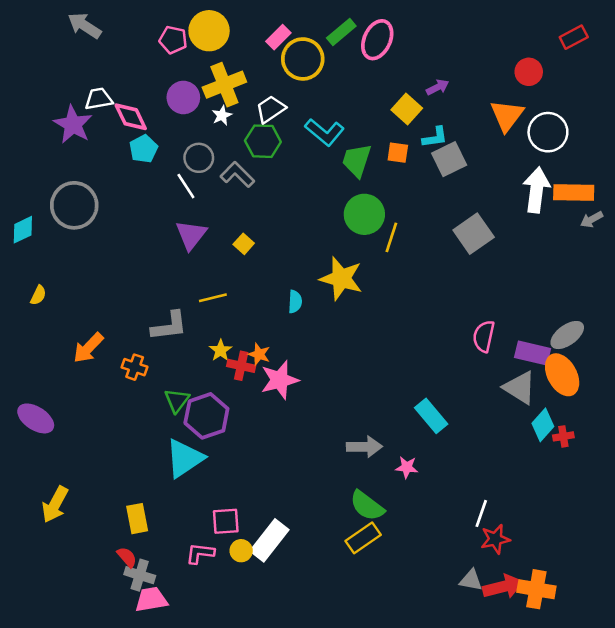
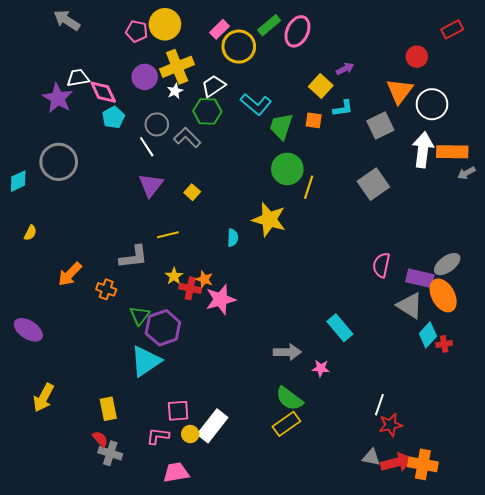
gray square: (449, 159) -> (380, 125), moved
pink trapezoid: (151, 599) -> (176, 472), moved

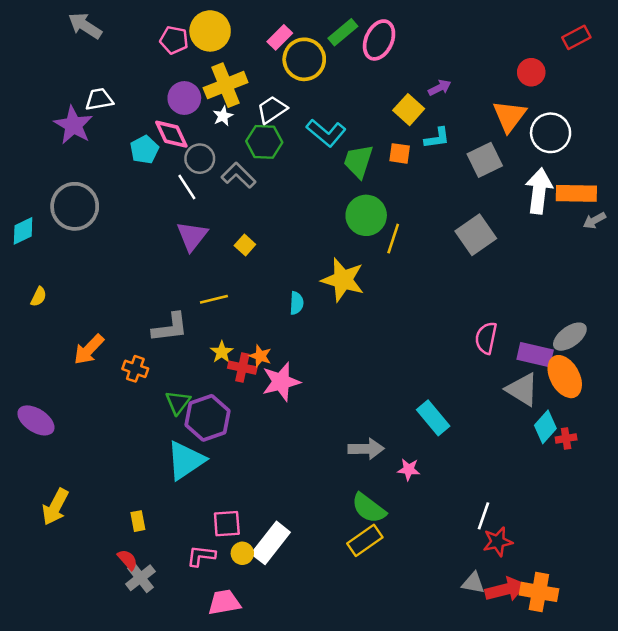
pink diamond: (103, 92) -> (171, 134), moved
yellow rectangle: (108, 409) -> (138, 521), size x0.7
gray cross: (110, 453) -> (140, 578), turned 35

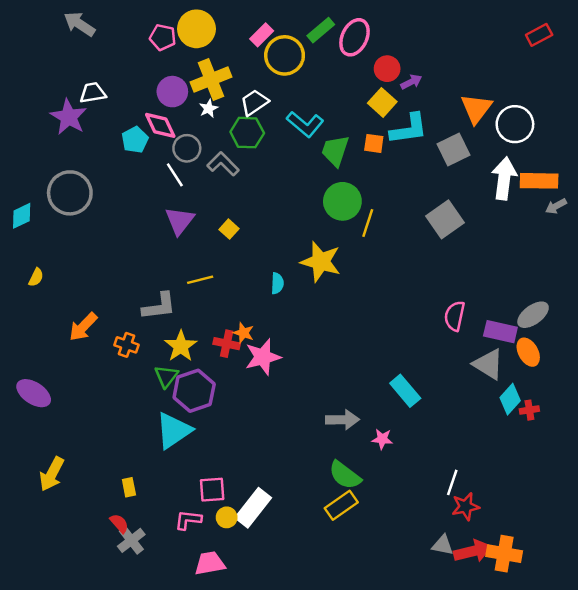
red circle: (531, 72) -> (387, 69), moved
cyan L-shape: (437, 138) -> (409, 129), size x1.6
yellow star: (222, 352) -> (181, 346), moved, size x1.5
orange ellipse: (565, 377) -> (528, 352), size x0.7

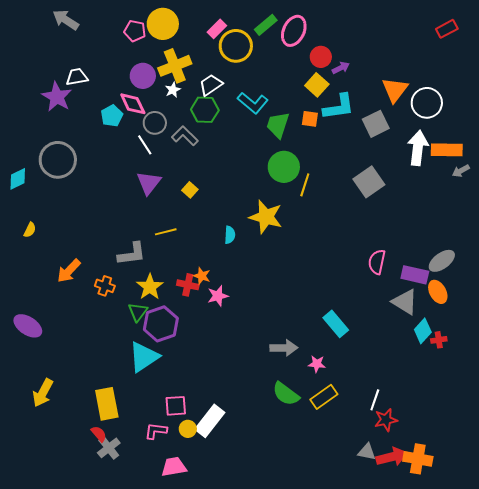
pink star: (263, 357) -> (218, 296), size x0.7
yellow rectangle: (129, 487) -> (107, 404), size x2.0
yellow rectangle: (341, 505) -> (324, 397), moved

